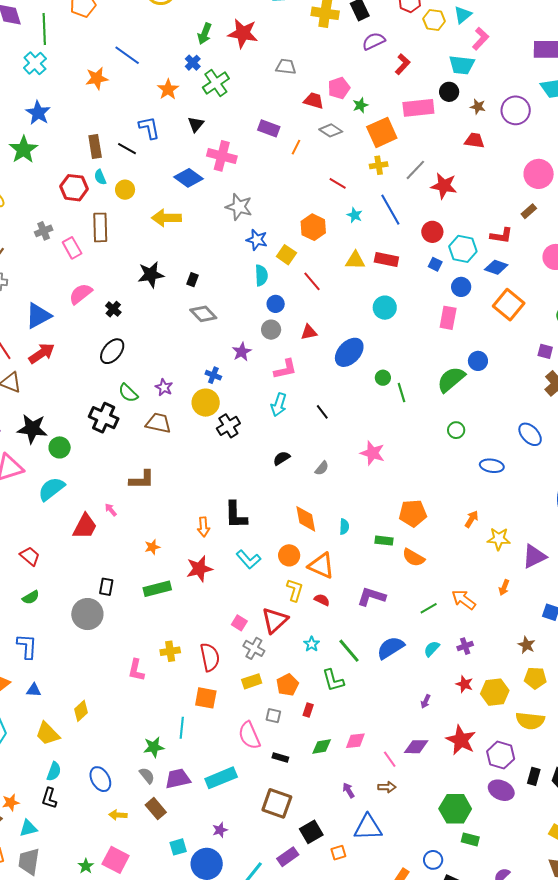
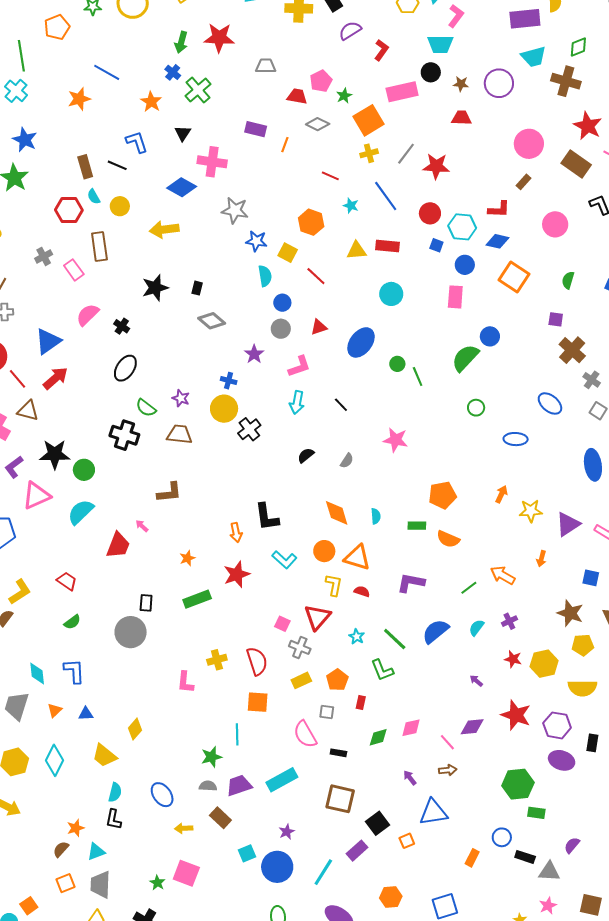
brown star: (526, 645) -> (570, 613), size x1.5
purple arrow: (426, 701) -> (476, 681), turned 112
gray semicircle: (147, 776) -> (208, 786), turned -42

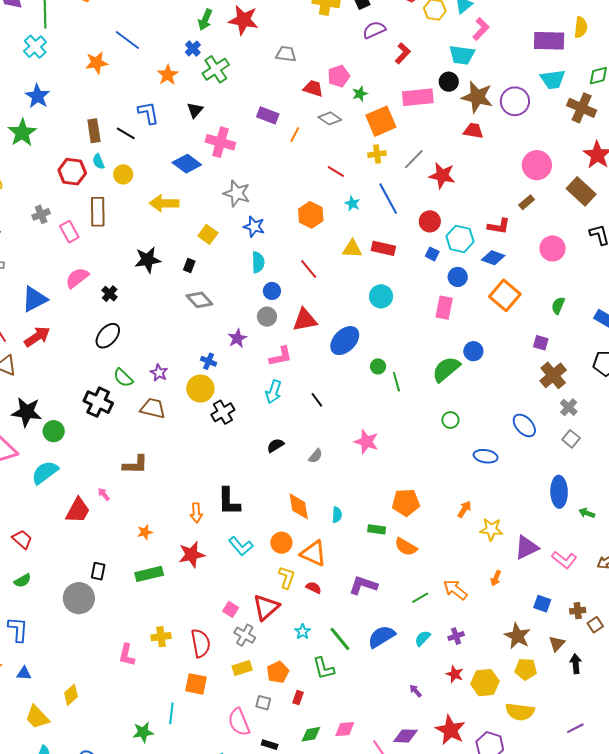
brown star: (461, 84) -> (477, 97), size x2.0
yellow square: (288, 253) -> (208, 234), moved
red triangle: (319, 327) -> (305, 320), size x1.5

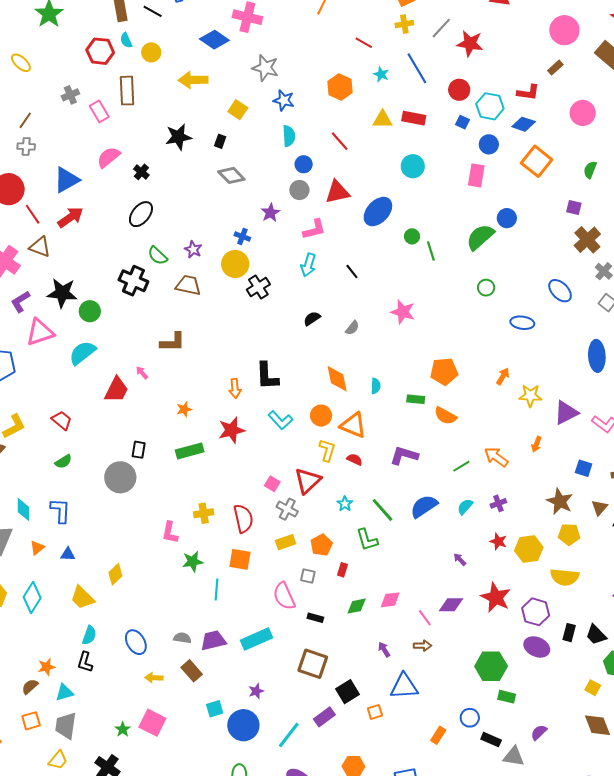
green star: (143, 732) -> (193, 562), moved

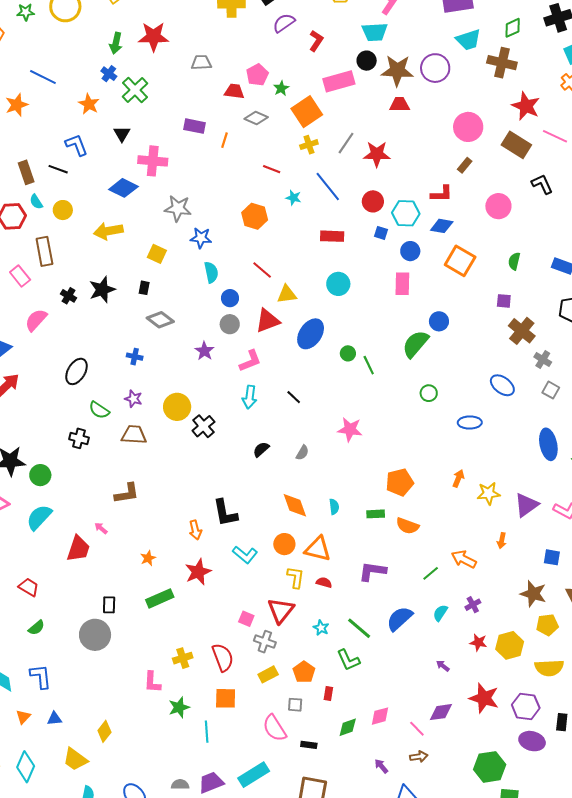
yellow triangle: (382, 120) -> (287, 294), moved
black cross: (141, 172) -> (68, 296), moved
blue cross: (242, 236) -> (135, 357), moved
black cross: (133, 281) -> (79, 438), size x0.7

